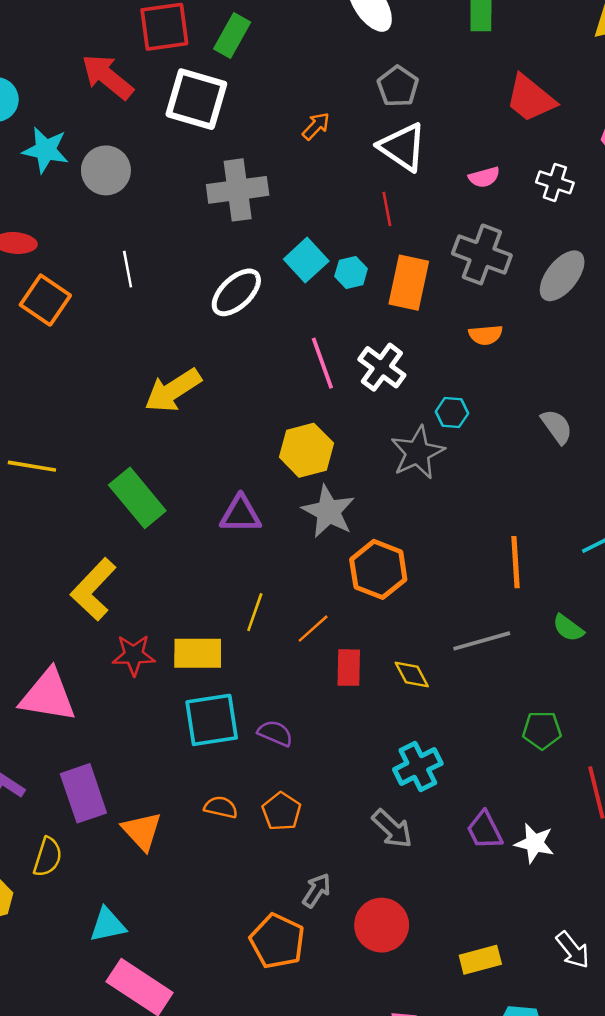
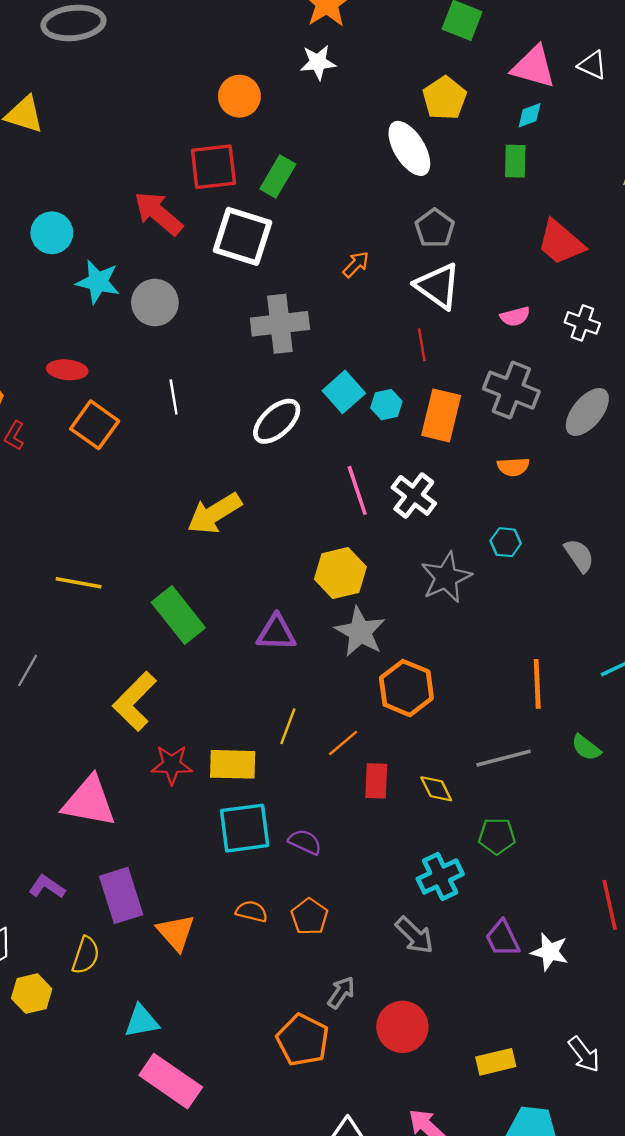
cyan hexagon: (452, 412) -> (506, 542), moved
green pentagon: (542, 730) -> (497, 836), moved

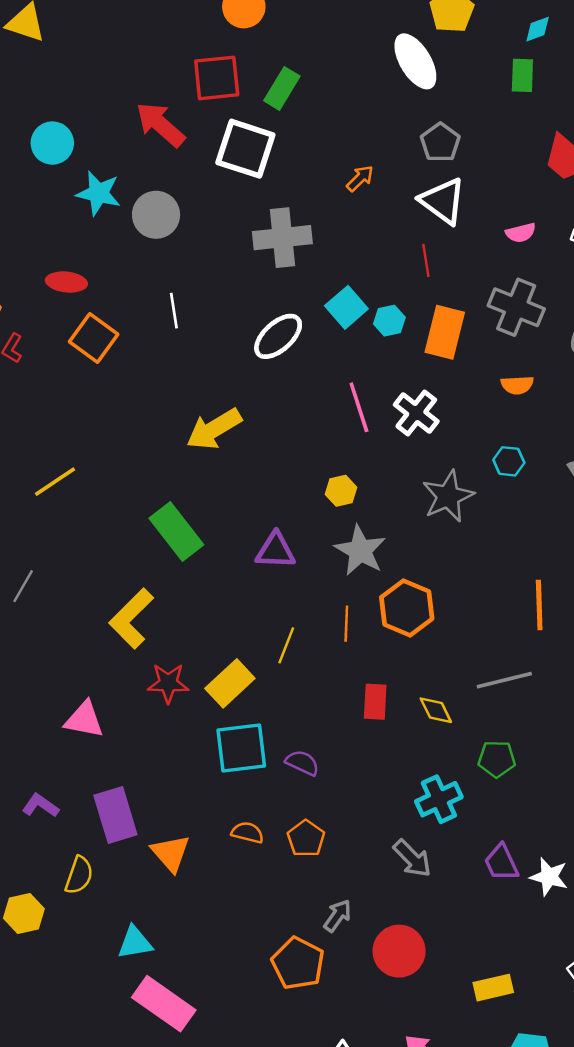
yellow hexagon: (340, 573) -> (341, 491), size x0.6
yellow line: (79, 583) -> (55, 482), moved, turned -45
orange line: (343, 743) -> (346, 624), moved, turned -48
yellow rectangle: (233, 764) -> (230, 683), turned -45
pink triangle: (89, 802) -> (84, 720), size x0.7

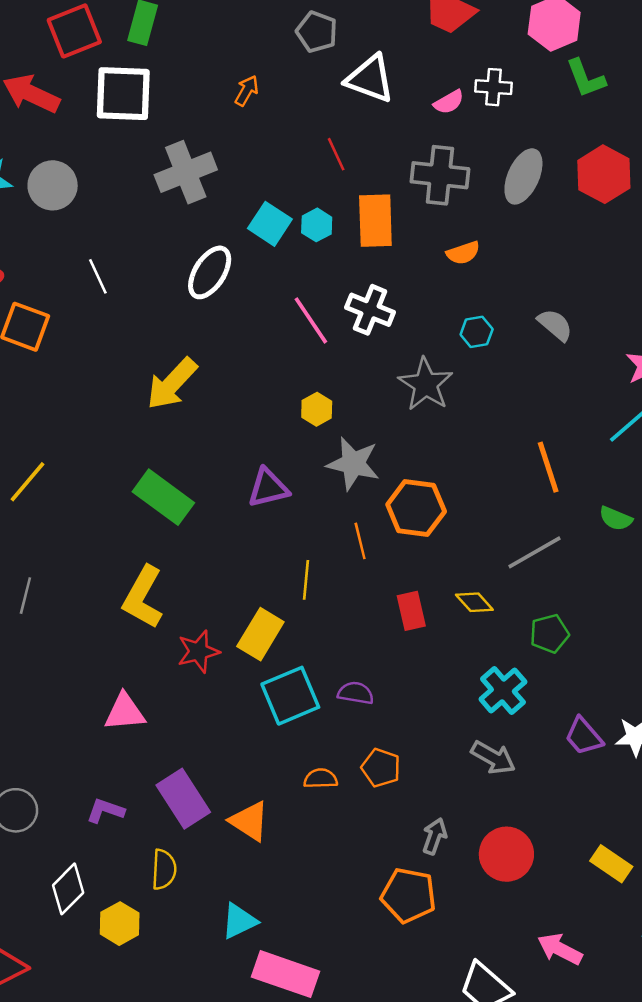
white triangle: (443, 201) -> (370, 79), moved
pink semicircle: (521, 233) -> (449, 102), moved
yellow rectangle: (493, 988) -> (611, 864), turned 63

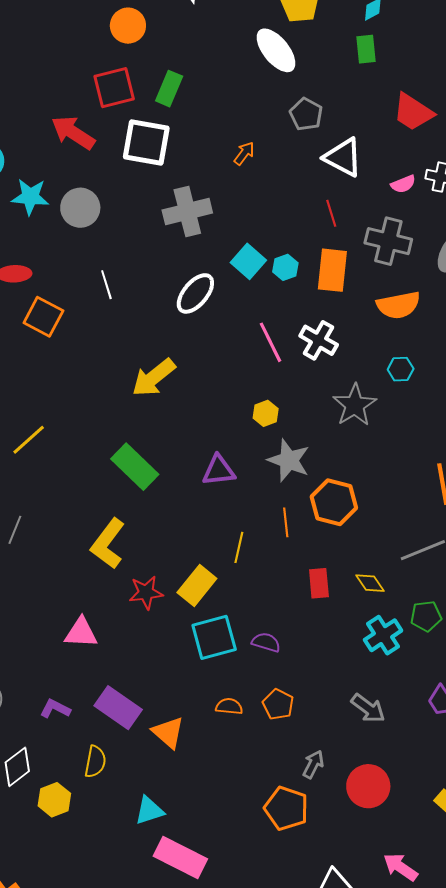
red line: (336, 154) -> (331, 213), moved
orange semicircle: (463, 253) -> (398, 305), size x1.6
cyan cross: (503, 691) -> (383, 635), moved
purple rectangle: (183, 799) -> (118, 708), turned -30

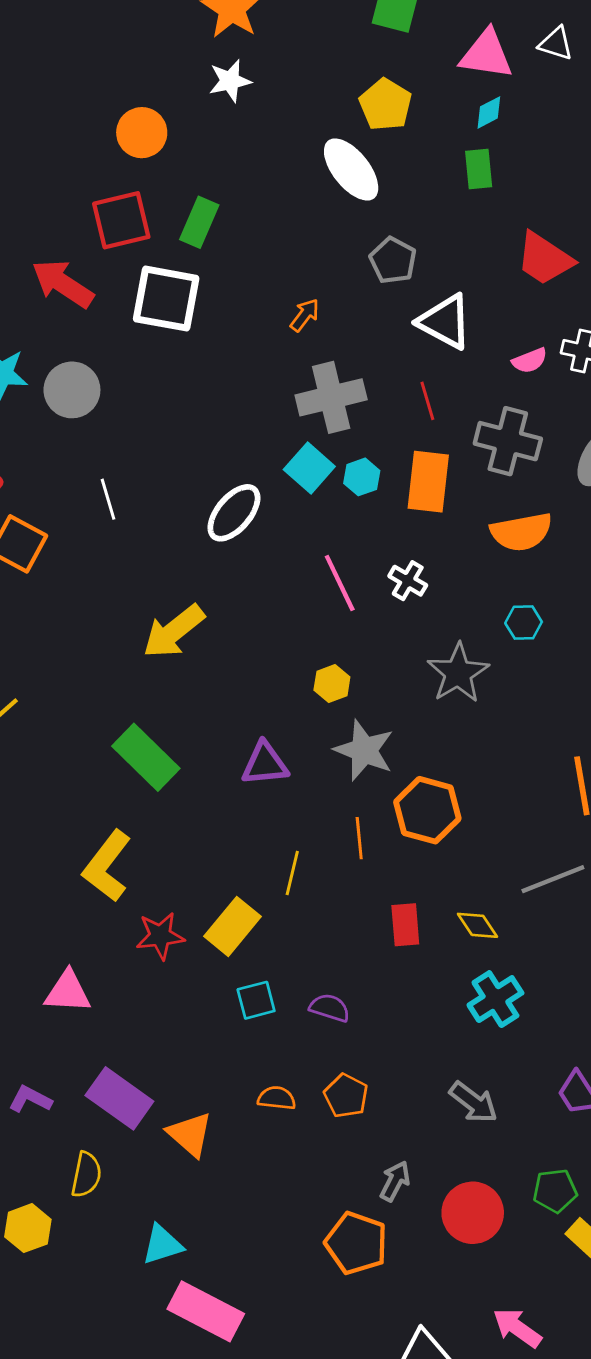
gray cross: (187, 211) -> (331, 397), moved
white cross: (319, 340) -> (408, 581), size x0.7
green pentagon: (426, 616) -> (555, 1191), moved
cyan square: (214, 637) -> (256, 1000), size x0.6

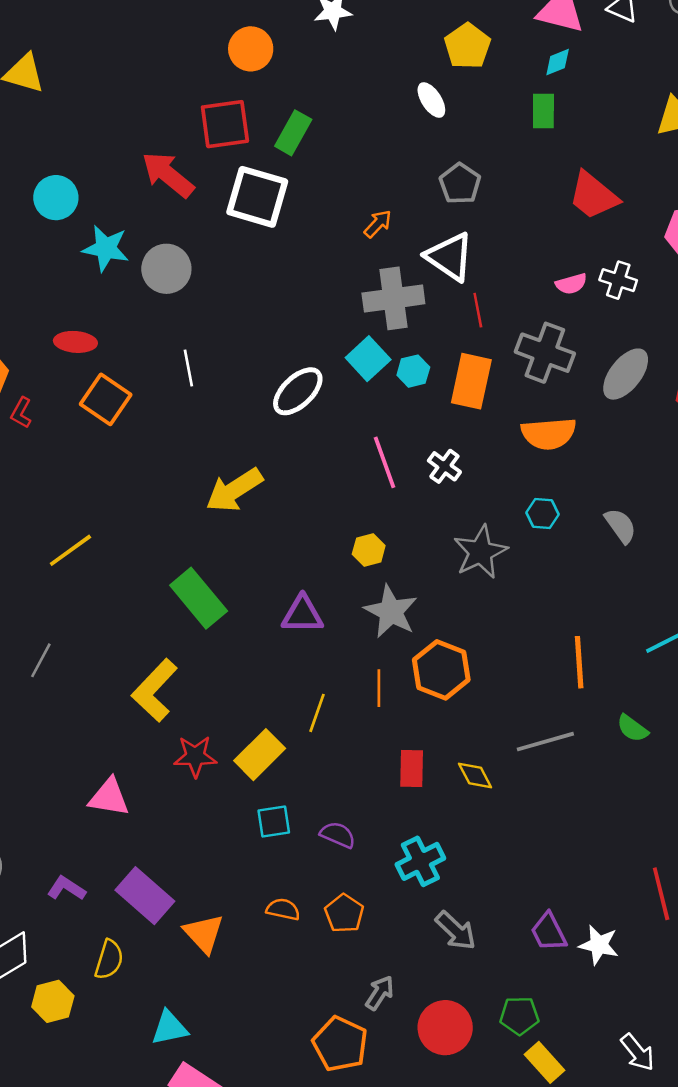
white ellipse: (351, 169) -> (431, 100), size x0.6
white triangle: (445, 322) -> (450, 257), moved
cyan cross: (495, 999) -> (420, 861), moved

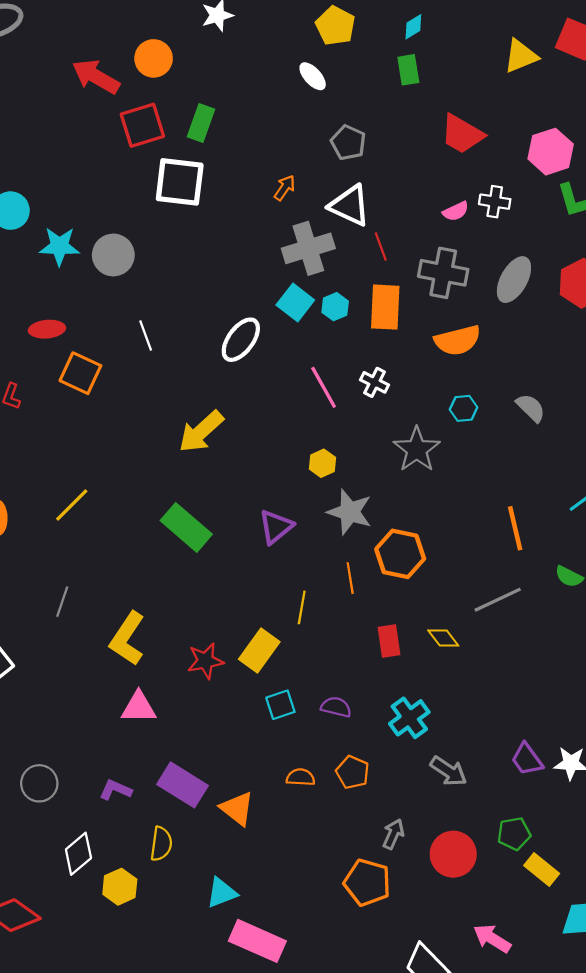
red arrow: (168, 175) -> (96, 77), moved
purple triangle: (303, 614) -> (276, 527), turned -30
yellow L-shape: (155, 690) -> (127, 639), moved

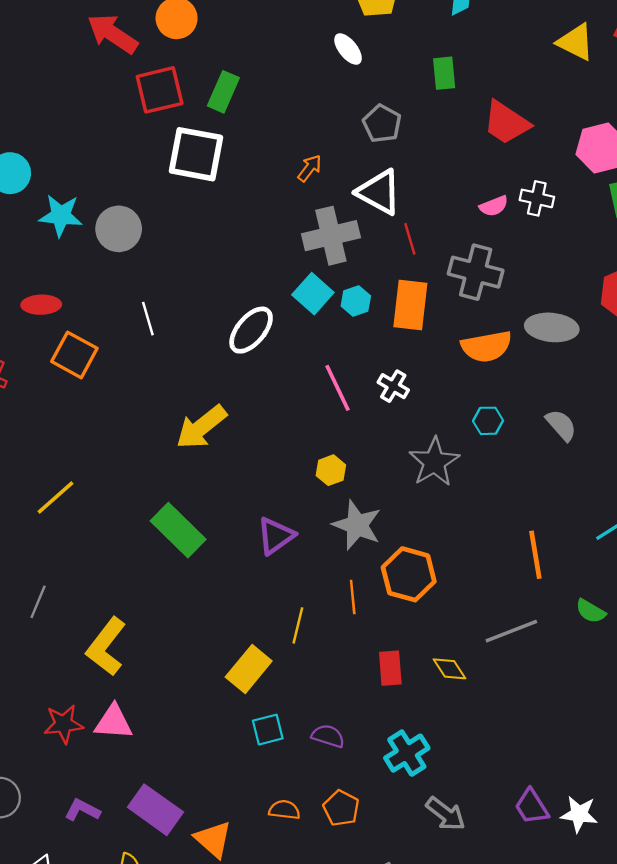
yellow triangle: (521, 56) -> (576, 42), turned 45
green rectangle: (408, 70) -> (444, 73), moved
gray ellipse: (514, 280) -> (552, 327), moved, turned 63
red star: (205, 661) -> (64, 724), moved

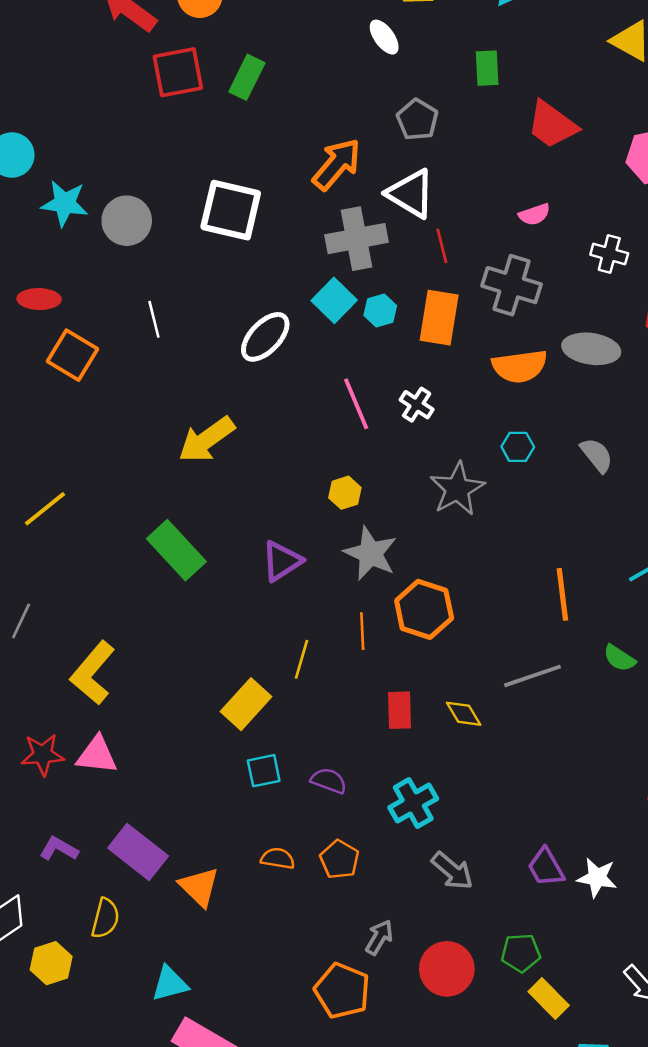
white square: (196, 154) -> (231, 210), moved
orange arrow: (310, 168) -> (337, 164), size x1.8
white cross: (537, 198) -> (609, 254), moved

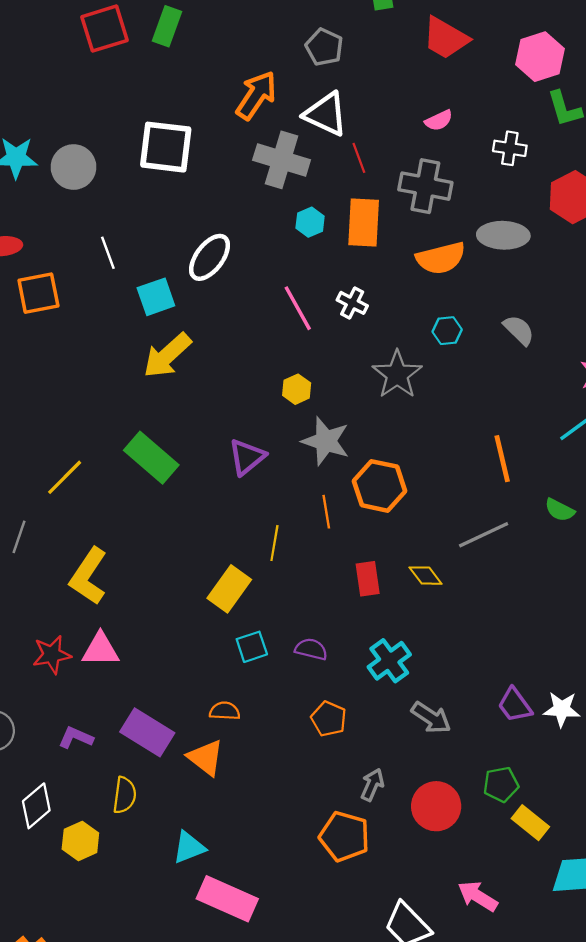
gray cross: (357, 239) -> (282, 160), turned 34
cyan square: (334, 300) -> (156, 297), moved, turned 33
orange square: (73, 355) -> (38, 293), turned -36
yellow line: (45, 509) -> (65, 477), moved
orange semicircle: (278, 859) -> (225, 711), moved

